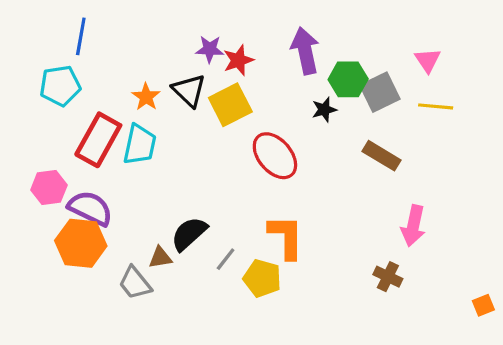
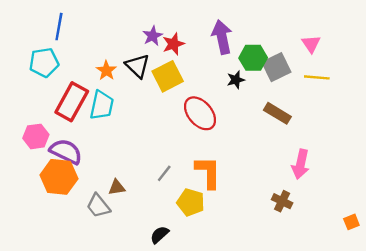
purple star: (210, 49) -> (153, 36), turned -30
black semicircle: (189, 234) -> (160, 235), moved, size x0.7
gray line: (226, 259) -> (164, 173), moved

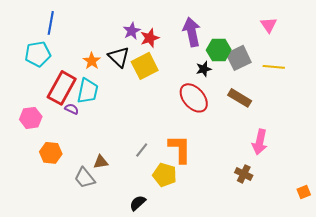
pink triangle: (311, 44) -> (269, 25), moved
red ellipse: (200, 113) -> (194, 98), moved
purple semicircle: (66, 151) -> (72, 109), moved, size x0.5
orange hexagon: (59, 177) -> (51, 153), size x0.7

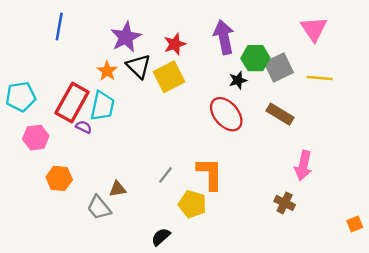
pink triangle: (269, 25) -> (314, 29), size x1.4
purple star: (132, 31) -> (126, 37), moved, size x1.5
cyan pentagon: (38, 54) -> (21, 97), moved

